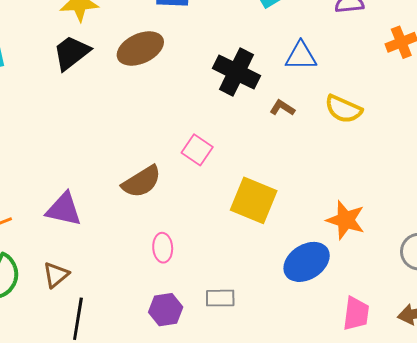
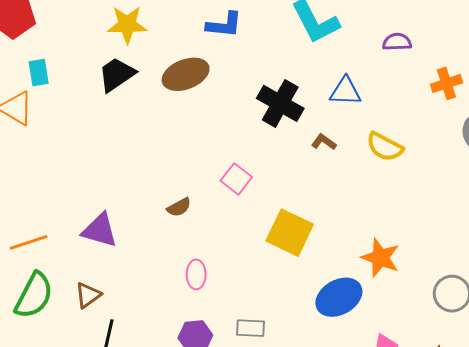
brown semicircle: (142, 182) -> (179, 207), size x0.6

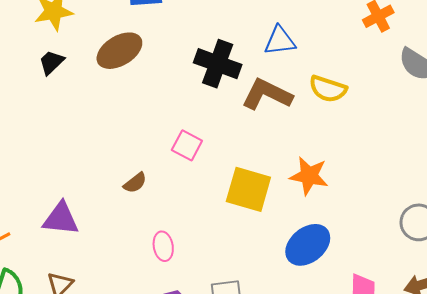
black trapezoid: (117, 74) -> (51, 62), size x0.7
brown L-shape: (324, 142) -> (267, 94), size x2.0
orange star: (380, 258) -> (309, 176), moved

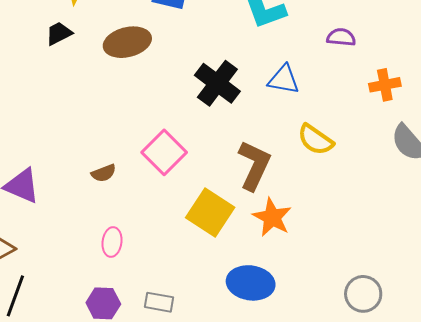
brown L-shape: (267, 94) -> (254, 165), moved, turned 72
pink square: (187, 145) -> (164, 152), size x1.4
blue ellipse: (308, 245) -> (251, 283), turned 30

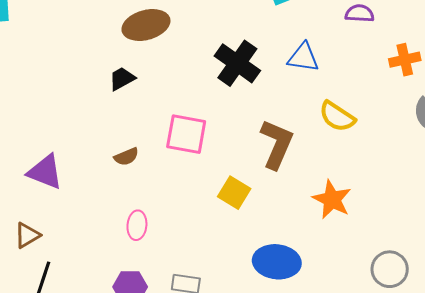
black trapezoid: (59, 33) -> (122, 79), moved
pink square: (164, 152) -> (186, 134), turned -33
yellow square: (210, 213) -> (234, 193), size x0.7
orange star: (272, 217) -> (332, 199), moved

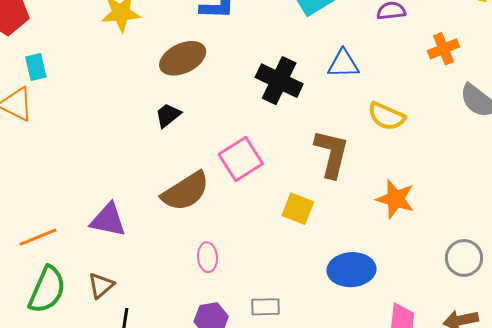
pink square: (186, 134) -> (241, 159), turned -33
brown semicircle: (126, 157) -> (186, 191), size x2.0

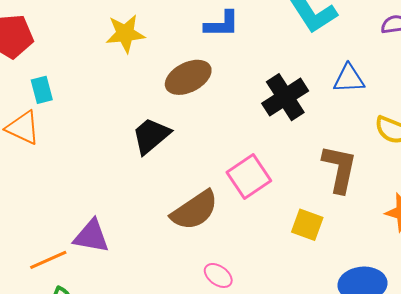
black cross: (279, 81) -> (285, 97), turned 33
black trapezoid: (168, 115) -> (151, 136), moved, size x1.5
purple triangle: (108, 220) -> (91, 236), moved
pink ellipse: (207, 257) -> (218, 275), turned -48

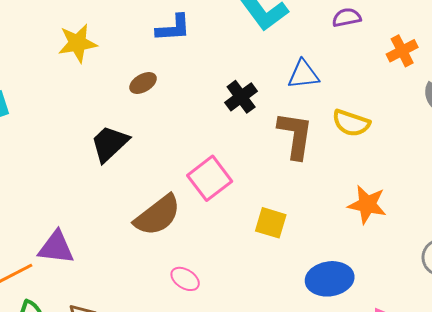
brown ellipse: (188, 77) -> (143, 83), size x0.6
black cross: (285, 97) -> (241, 97), size x0.7
brown L-shape: (340, 169) -> (295, 135), moved

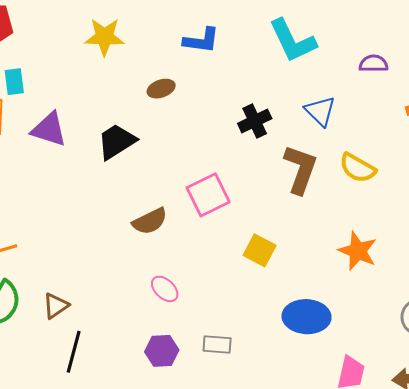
blue triangle: (303, 74) -> (320, 111), turned 40
brown semicircle: (157, 215) -> (150, 221), size x0.7
purple triangle: (56, 247) -> (49, 129), moved

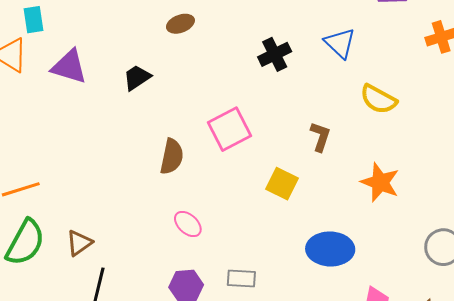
black trapezoid: (117, 142) -> (137, 78), size x0.7
brown L-shape: (300, 169) -> (320, 137), moved, size x0.6
brown semicircle: (150, 221) -> (172, 157), turned -51

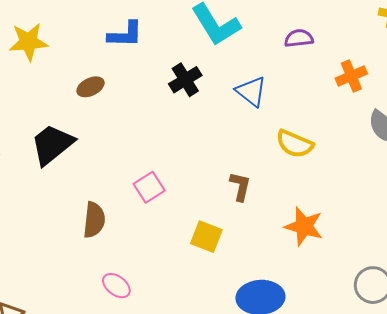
black cross: (275, 54) -> (185, 80), moved
black trapezoid: (137, 78) -> (52, 144), size x1.6
pink square: (230, 129) -> (149, 187), size x0.7

